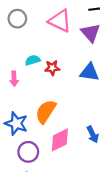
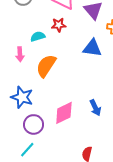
red star: (52, 68) -> (59, 25), moved
orange semicircle: (46, 111) -> (46, 66), moved

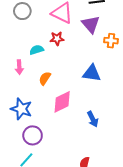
blue triangle: (92, 48) -> (92, 73), moved
orange semicircle: (46, 66) -> (45, 78), size x0.6
pink diamond: (64, 113) -> (62, 102), moved

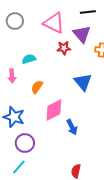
red star: (57, 39) -> (64, 48), moved
blue triangle: (92, 73) -> (83, 82), turned 42
blue arrow: (93, 119) -> (72, 127), moved

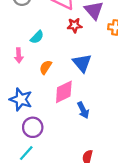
cyan semicircle: (29, 59) -> (37, 37), turned 152
blue triangle: (83, 82) -> (82, 63), moved

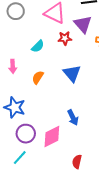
cyan semicircle: (37, 37) -> (38, 46), moved
pink diamond: (64, 92) -> (52, 137), moved

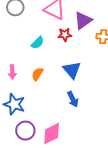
purple triangle: (83, 24) -> (83, 20), turned 36
pink arrow: (13, 66) -> (12, 72), moved
blue arrow: (73, 117) -> (73, 99), moved

